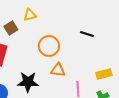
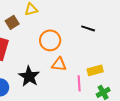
yellow rectangle: (104, 74) -> (95, 70), moved
black star: (28, 82) -> (29, 76), turned 30

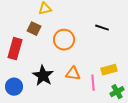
brown square: (12, 22) -> (34, 29), moved, turned -32
orange triangle: (59, 64) -> (73, 74), moved

